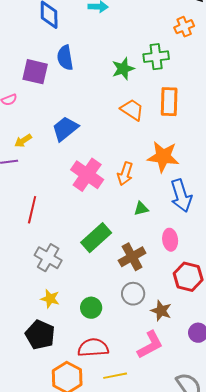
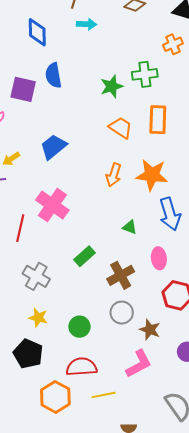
orange arrow: (125, 174) -> (114, 175), moved
pink cross: (87, 175) -> (52, 205), moved
green triangle: (141, 209) -> (130, 227), turned 35
green rectangle: (96, 238) -> (85, 256), size x0.7

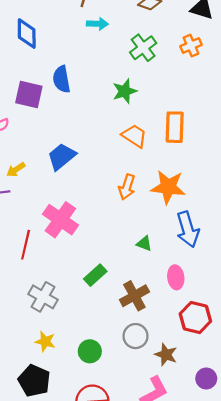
blue diamond: (37, 32) -> (27, 34), moved
green cross: (145, 74) -> (143, 48), moved, turned -30

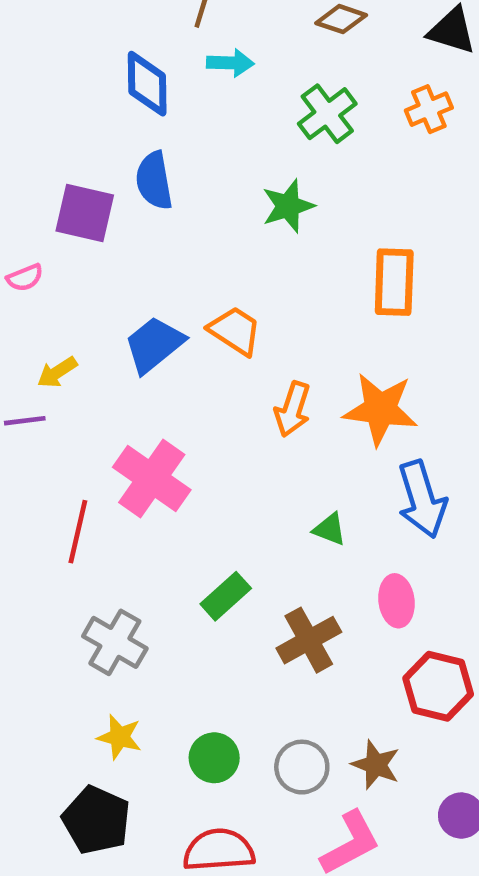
blue diamond: (27, 34) -> (147, 84), moved
orange trapezoid: (134, 136) -> (235, 331), moved
gray circle: (136, 336) -> (302, 767), moved

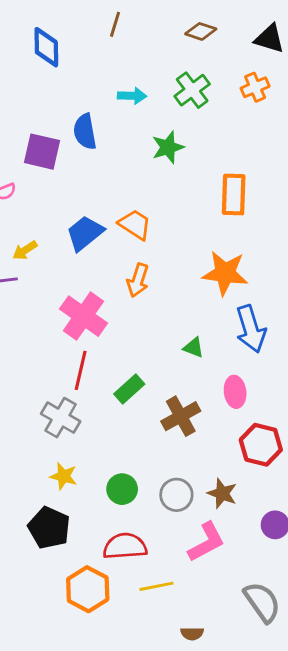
cyan arrow: (230, 63) -> (132, 96), moved
blue diamond: (147, 84) -> (46, 47), moved
orange arrow: (293, 409) -> (138, 280), moved
red line: (78, 532) -> (81, 370), moved

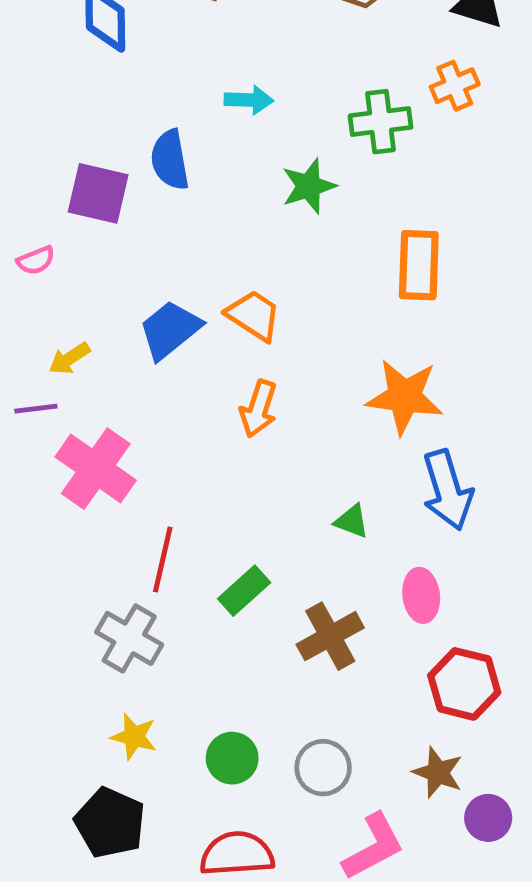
green cross: (192, 90) -> (380, 122), moved, turned 30
pink cross: (83, 316) -> (96, 469), moved
brown star: (222, 493) -> (438, 772), moved

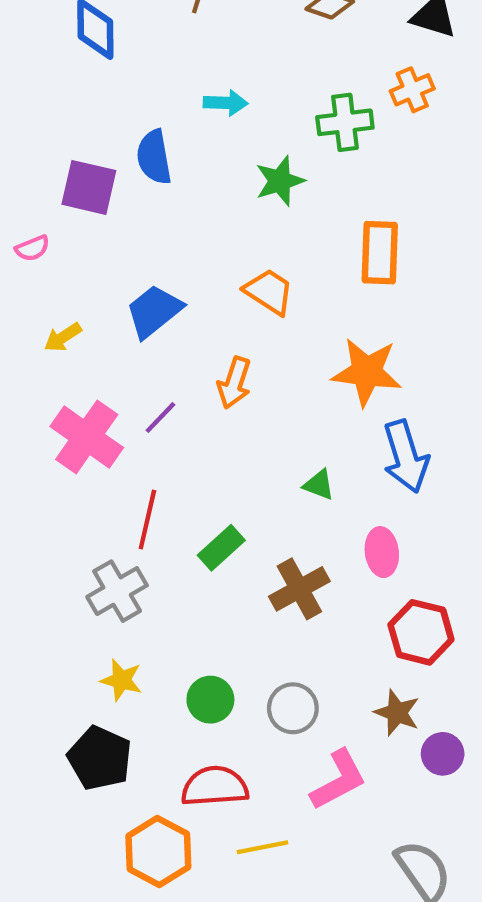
orange trapezoid: (254, 315) -> (269, 292), moved
purple line: (36, 409) -> (160, 417), moved, turned -39
gray cross: (129, 638) -> (117, 591), turned 30

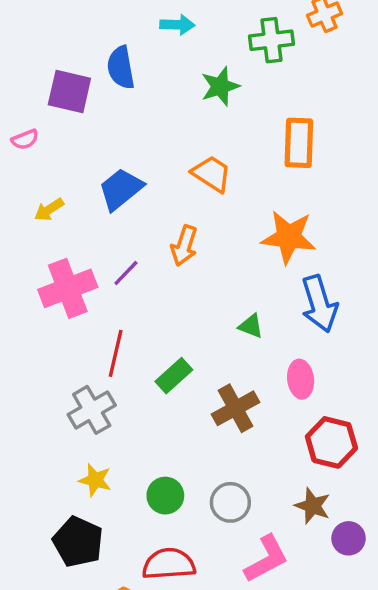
pink cross: (87, 437) -> (68, 288), turned 34

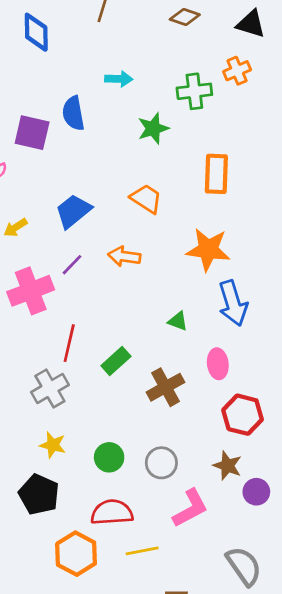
orange arrow: (184, 246) -> (124, 256), turned 80
purple line: (126, 273) -> (72, 265), moved

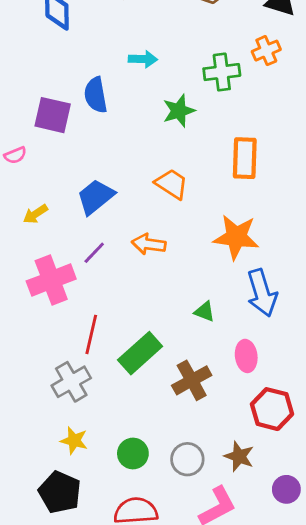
green rectangle: (116, 361) -> (140, 353), size x1.4
brown star: (227, 466) -> (239, 456), moved

